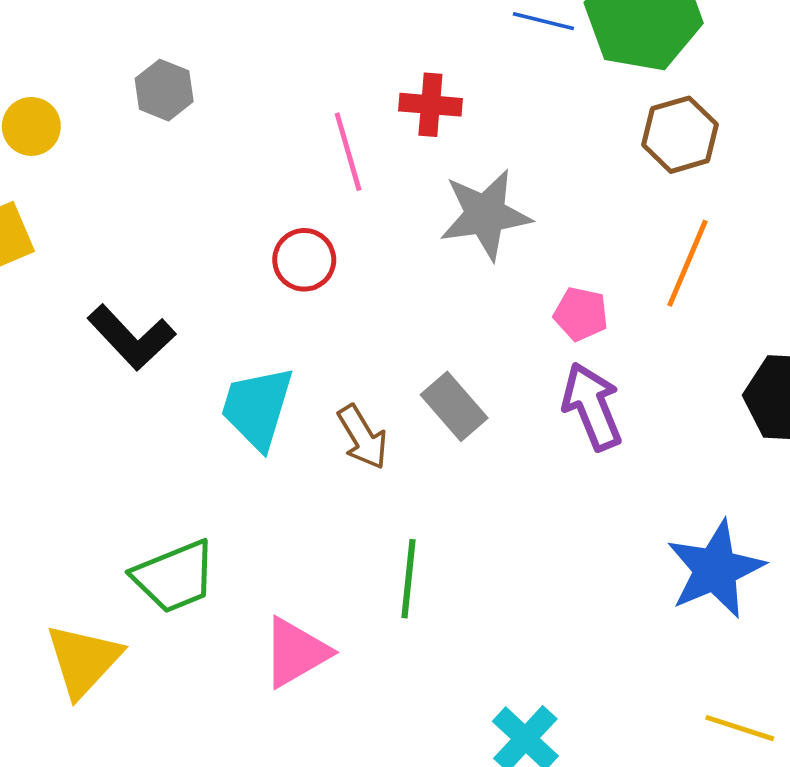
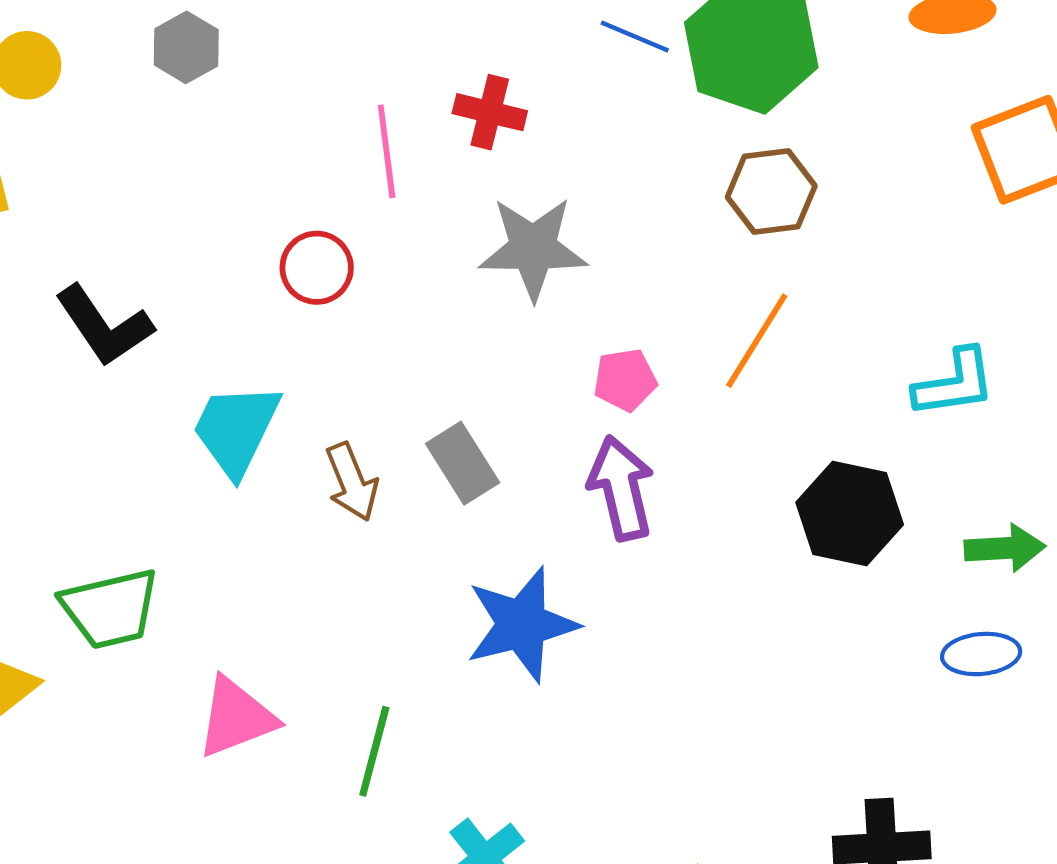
pink pentagon: (581, 314) -> (625, 380), turned -30
blue star: (715, 569) -> (522, 624), moved
green line: (408, 579) -> (374, 751), moved

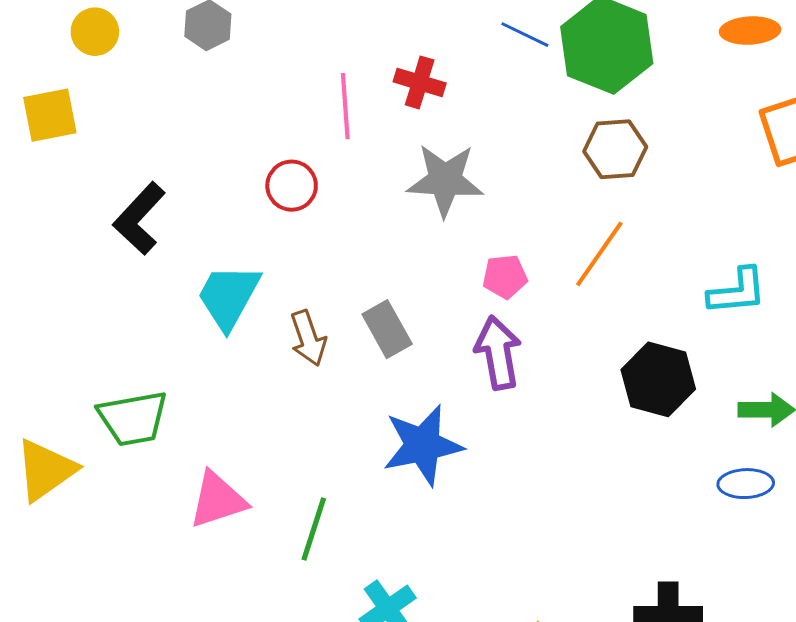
black L-shape: (104, 326) -> (139, 218), turned 74

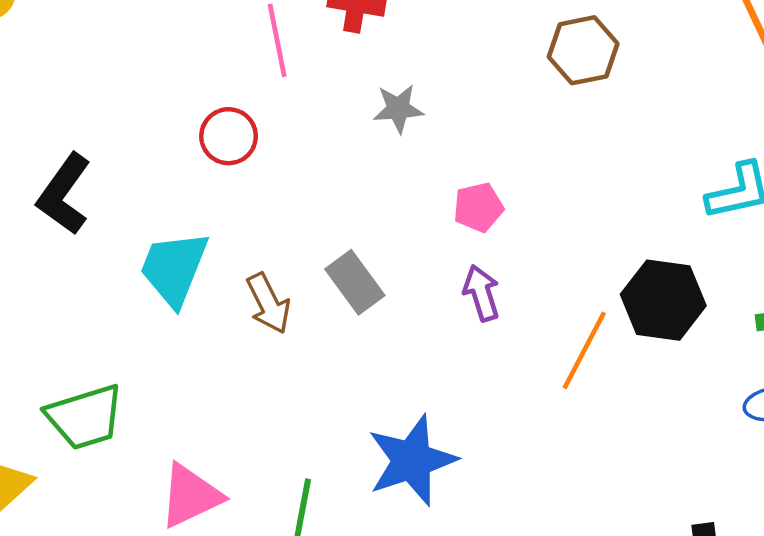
gray star: (445, 180) -> (398, 109), size x0.6
orange line: (599, 254) -> (584, 350), moved
purple arrow: (498, 353) -> (481, 293), size x0.7
blue star: (423, 445) -> (412, 460), moved

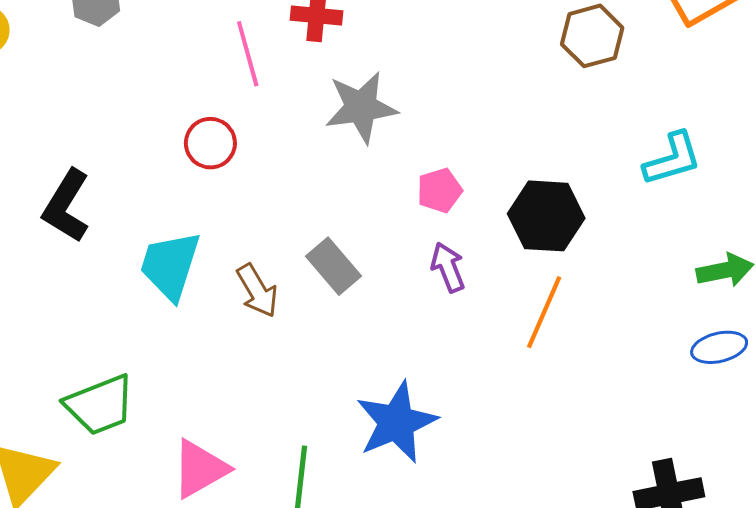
brown hexagon: (583, 50) -> (592, 36), moved
gray star: (398, 109) -> (361, 107), size x1.6
black hexagon: (663, 300) -> (546, 216), moved

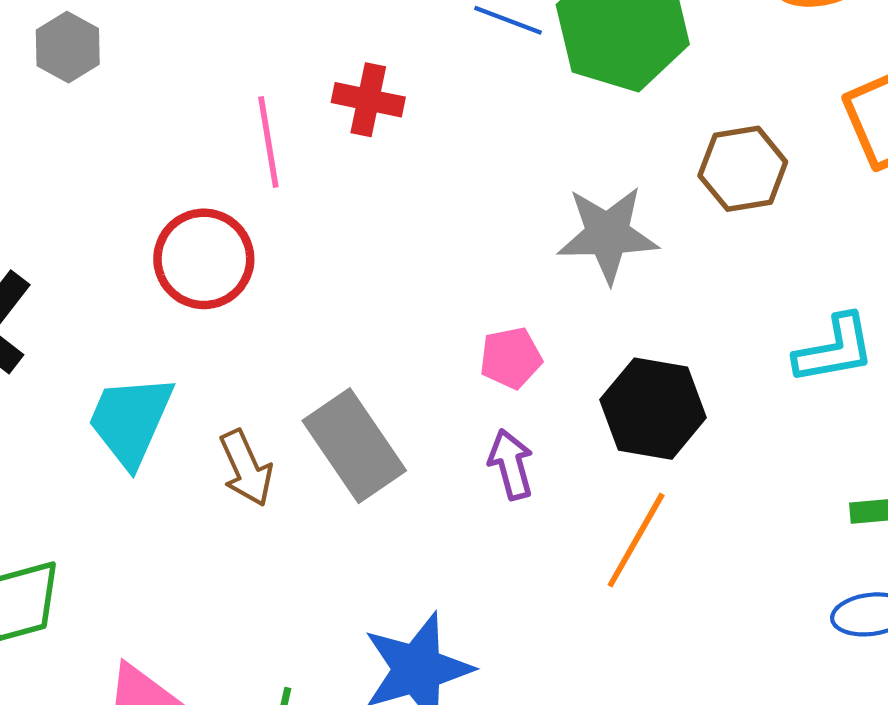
gray star: (361, 107) -> (608, 234), moved
red circle: (210, 143) -> (204, 259), size x1.4
gray rectangle: (334, 266) -> (354, 446), size x1.4

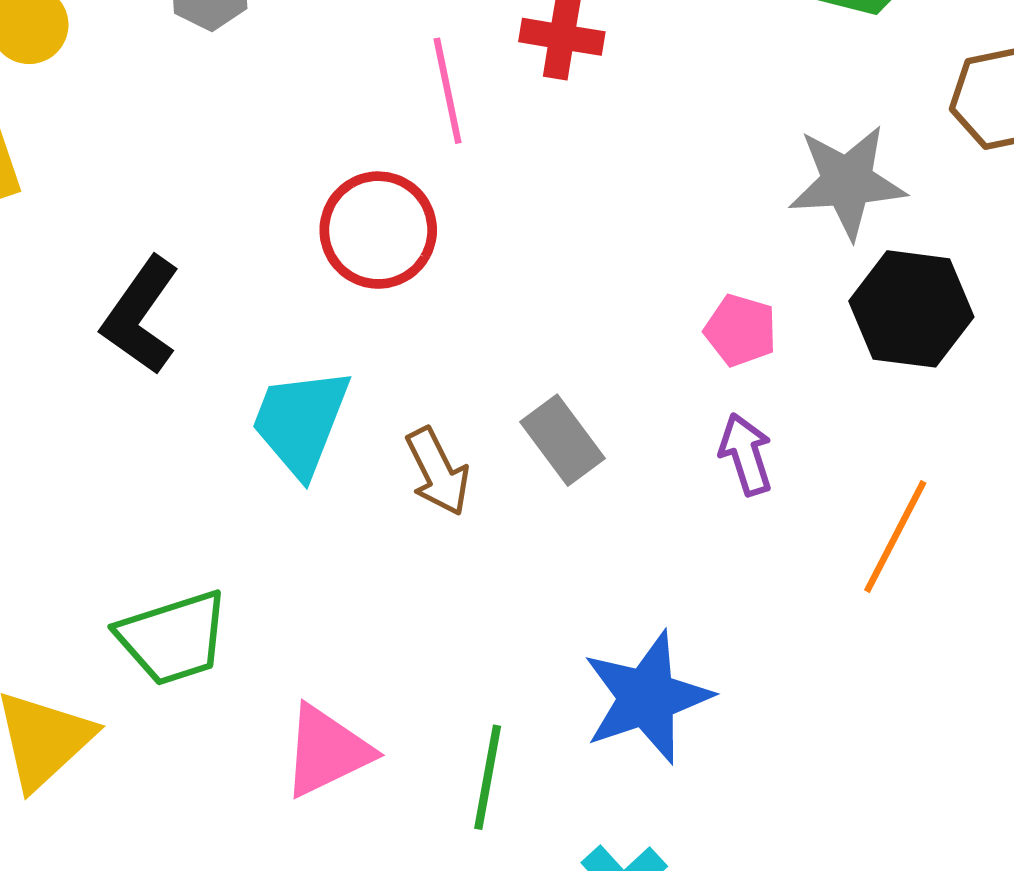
pink pentagon: (511, 358) -> (741, 330), turned 30
black hexagon: (653, 409) -> (911, 309), moved
gray rectangle: (354, 446) -> (562, 440), size x0.7

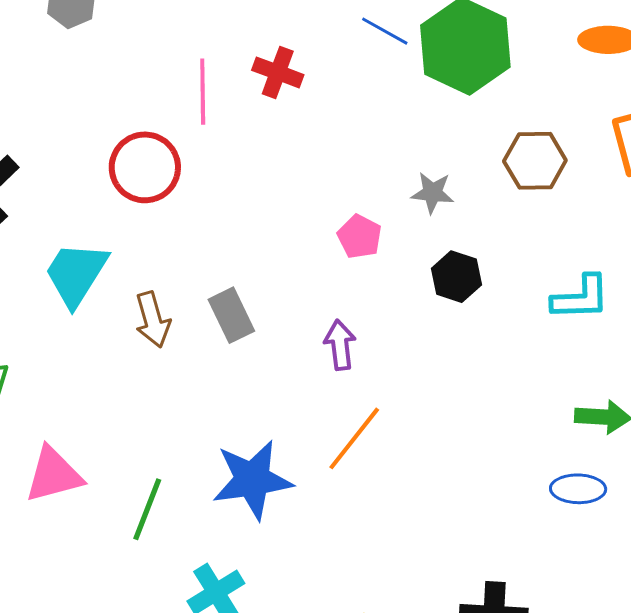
gray star: (847, 182) -> (433, 193), size x0.6
black hexagon: (911, 309) -> (456, 277), size x0.7
pink pentagon: (741, 330) -> (360, 237), moved
orange line: (895, 536) -> (354, 438), moved

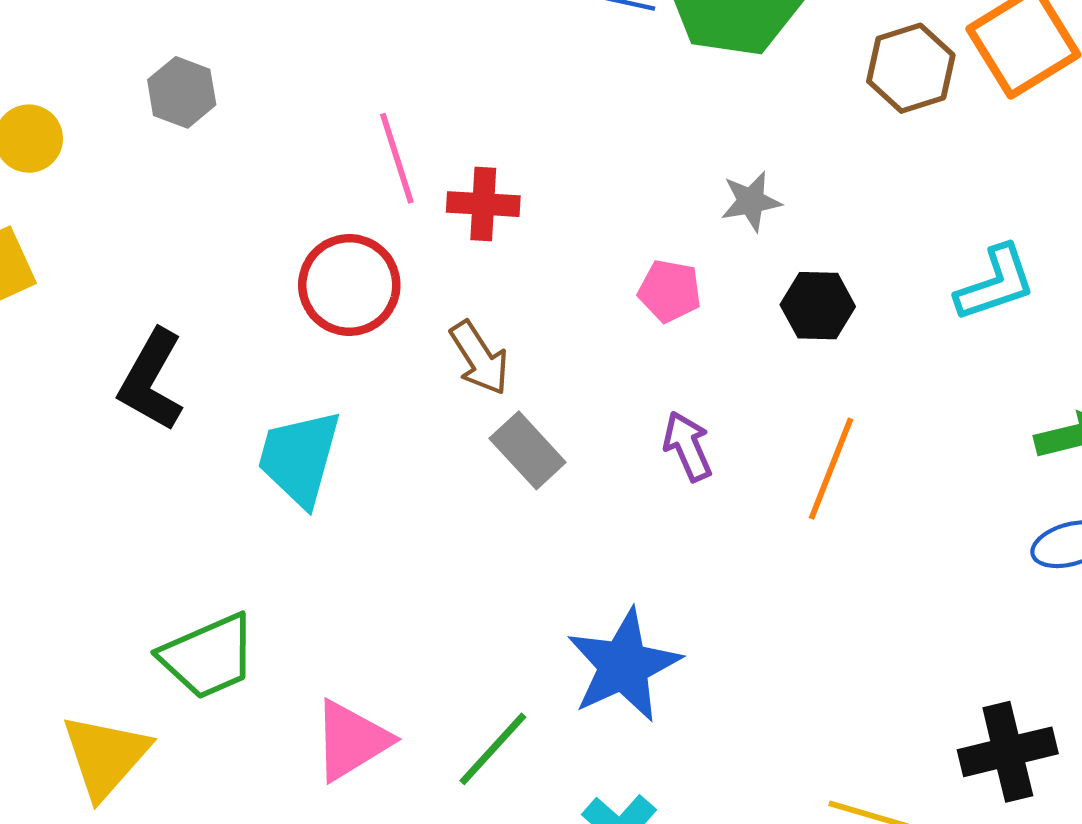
red cross: (278, 72) -> (483, 204), moved
brown hexagon: (535, 161) -> (911, 68), moved
brown arrow: (153, 320) -> (479, 358), moved
orange line: (354, 438) -> (831, 469), moved
green line: (147, 509) -> (493, 749), turned 38

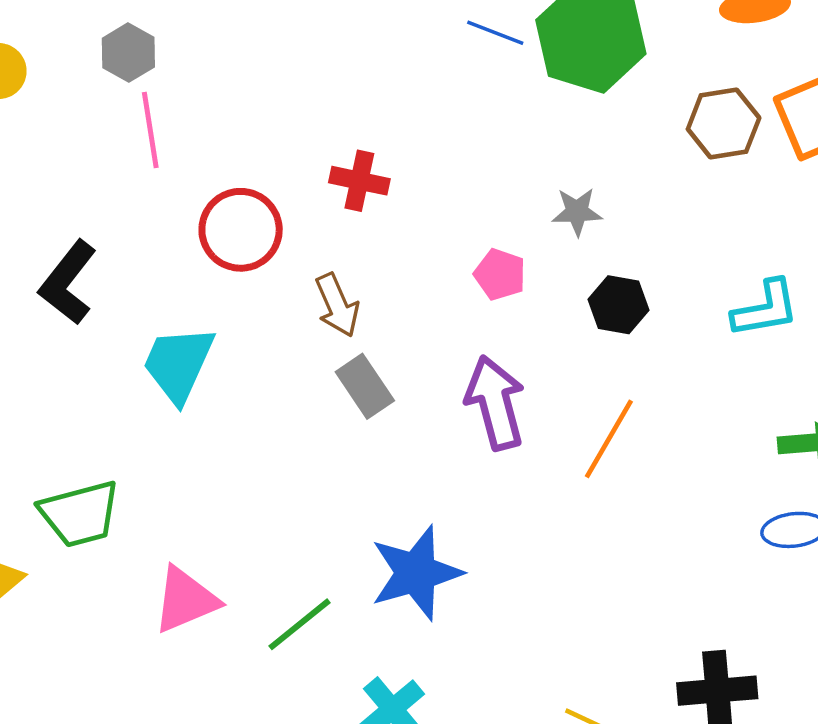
pink line: (397, 158) -> (150, 130), moved
purple arrow: (688, 446) -> (495, 403), size x1.6

